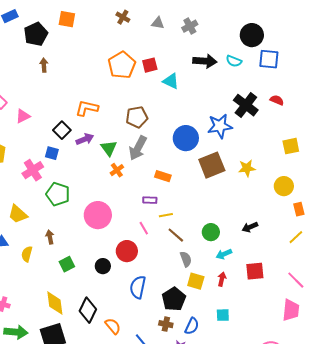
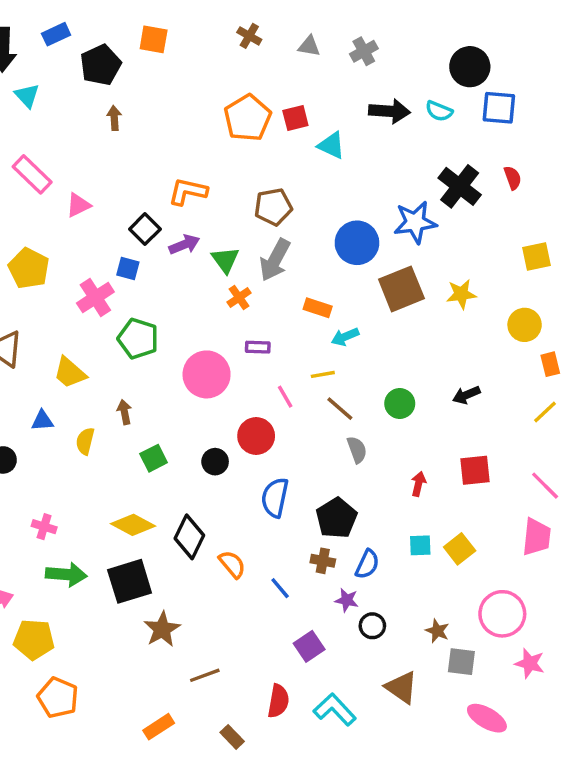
red semicircle: (277, 100) -> (513, 178), turned 48
purple rectangle: (150, 200) -> (258, 347), moved
cyan arrow: (224, 254) -> (345, 337), moved
yellow square: (196, 281) -> (460, 549), moved, turned 36
yellow diamond: (55, 303) -> (133, 525), turned -55

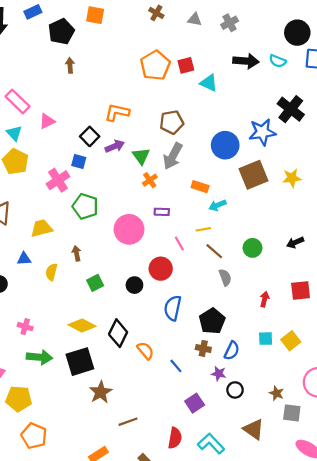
cyan triangle: (27, 96) -> (14, 133), moved
yellow trapezoid: (70, 373) -> (42, 228), turned 125

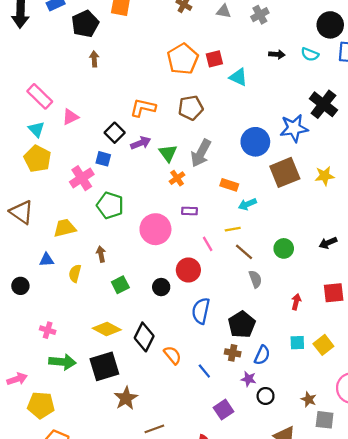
black arrow: (246, 61) -> (277, 54), size x0.6
brown pentagon: (172, 122) -> (191, 108), moved

